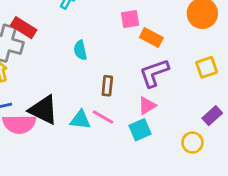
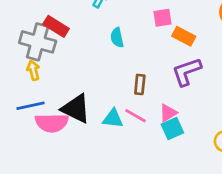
cyan semicircle: (80, 50) -> (117, 38), moved
pink triangle: (147, 106) -> (168, 113), moved

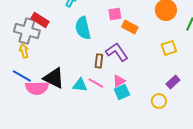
cyan semicircle: (117, 38) -> (83, 28), size x1.6
purple L-shape: (187, 72) -> (117, 52), moved, turned 75
blue line: (31, 106) -> (22, 76), turned 42

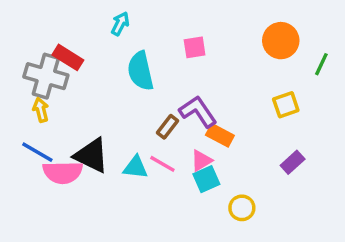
orange rectangle: (130, 27) -> (220, 135), moved
brown rectangle: (99, 61) -> (168, 127), turned 32
yellow circle: (159, 101) -> (242, 208), moved

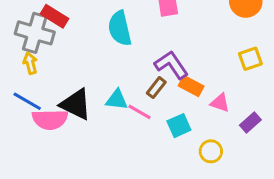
brown rectangle: (168, 127) -> (156, 88), moved
pink triangle: (201, 161) -> (220, 103), moved, turned 50
purple rectangle: (293, 162) -> (250, 122), moved
cyan triangle: (135, 167) -> (117, 100), moved

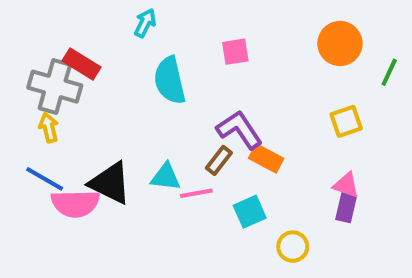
pink triangle: (220, 103) -> (346, 185), moved
pink line: (140, 112) -> (196, 193), turned -40
purple rectangle: (250, 122) -> (346, 208), turned -35

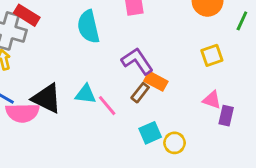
brown rectangle: (219, 160) -> (140, 93), moved
pink line: (196, 193) -> (107, 106), turned 60
purple rectangle: (346, 208) -> (226, 116), moved
cyan square: (250, 212) -> (150, 133), moved

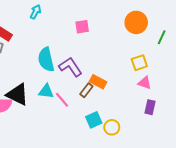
cyan semicircle: (88, 27) -> (46, 59), moved
purple L-shape: (137, 61) -> (70, 67), moved
pink triangle: (212, 100) -> (145, 83), moved

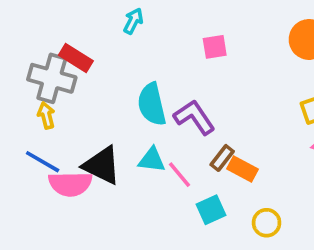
orange rectangle: (98, 82) -> (242, 169), moved
cyan square: (94, 120) -> (211, 210), moved

